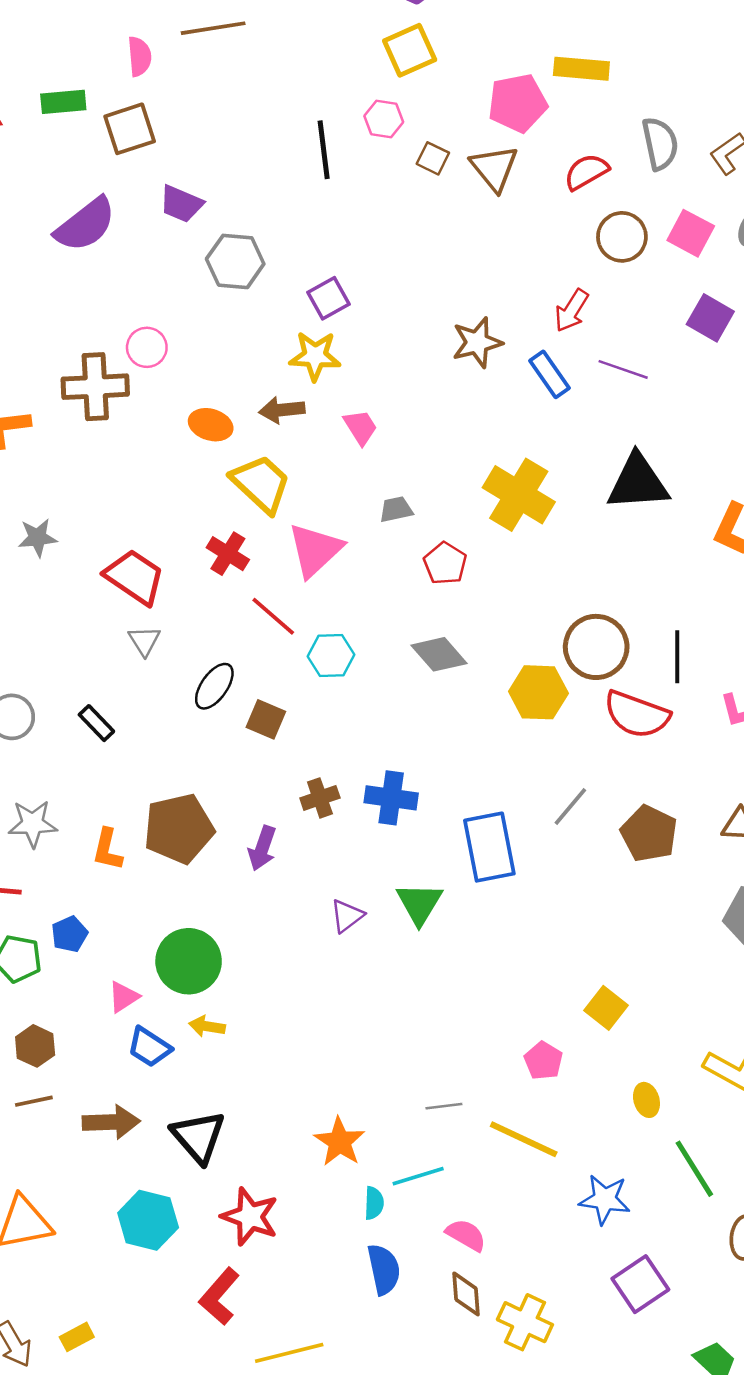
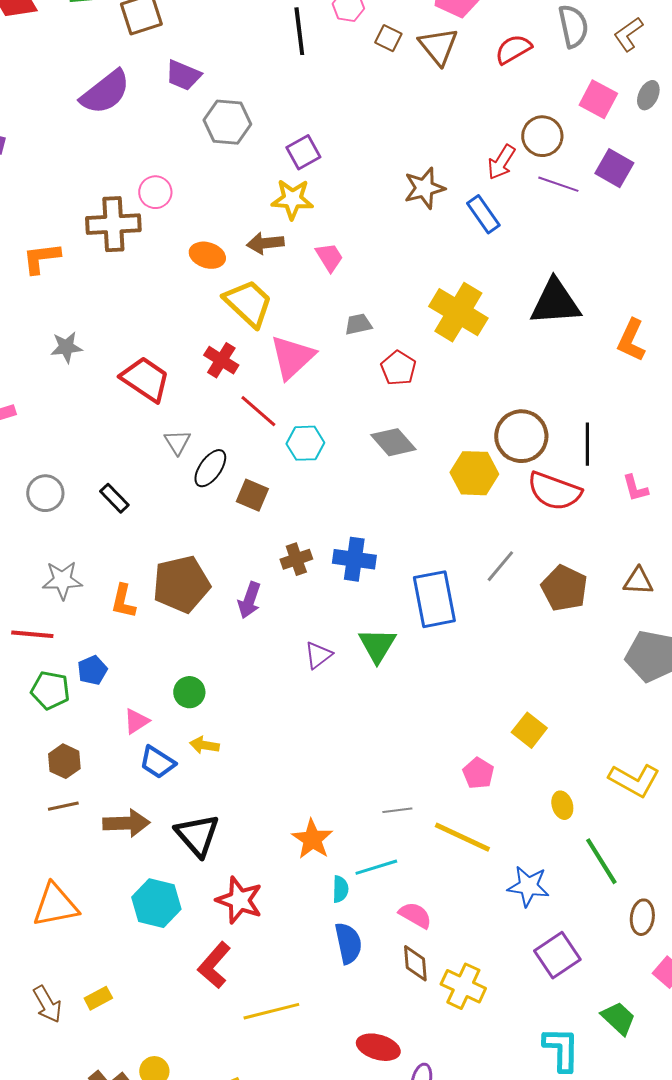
brown circle: (622, 237) -> (542, 136), moved
purple line: (623, 369) -> (558, 184), moved
gray triangle: (144, 641) -> (177, 442), moved
green circle: (189, 961) -> (189, 692), size x0.6

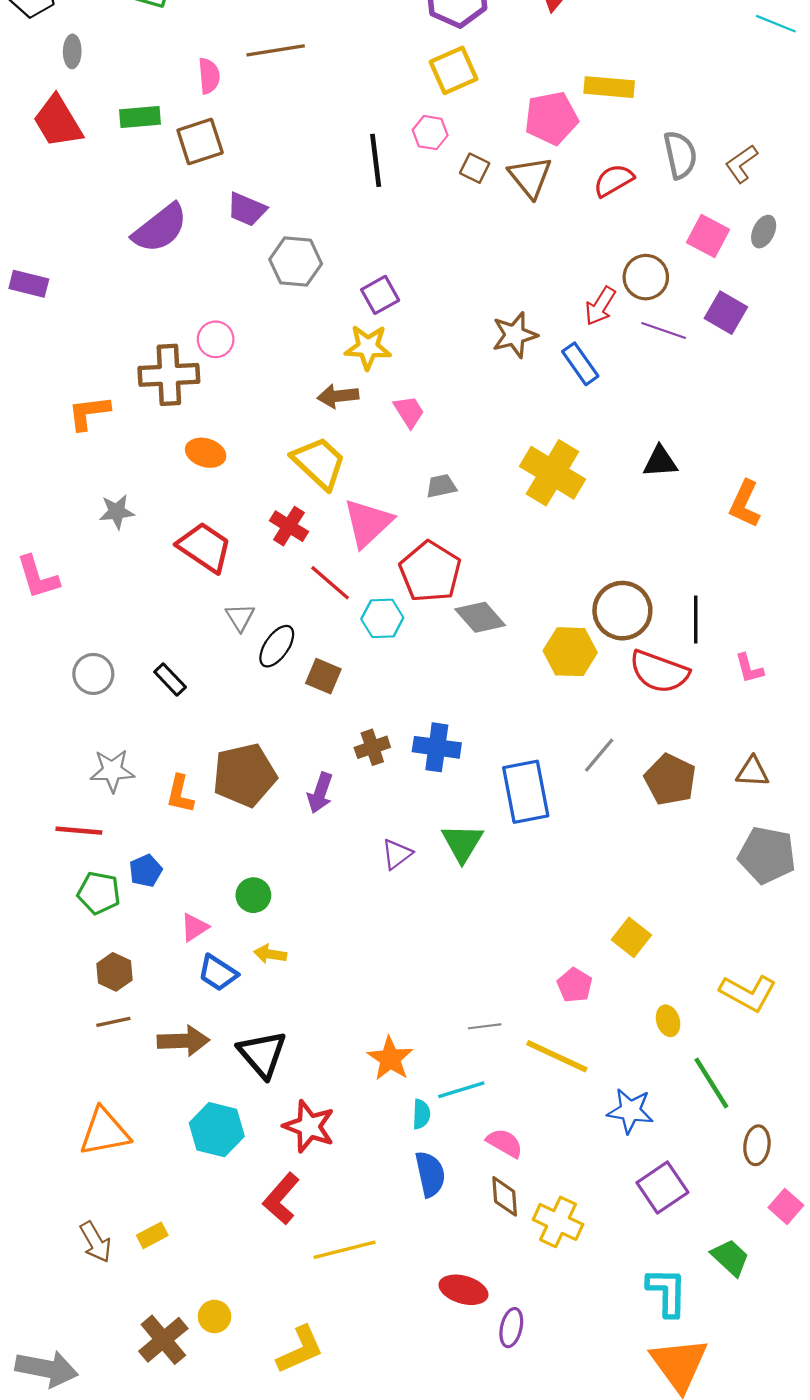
orange ellipse: (207, 255) -> (206, 453), moved
black triangle: (555, 302) -> (660, 462), size x0.6
red pentagon: (398, 368) -> (430, 572), moved, size x1.6

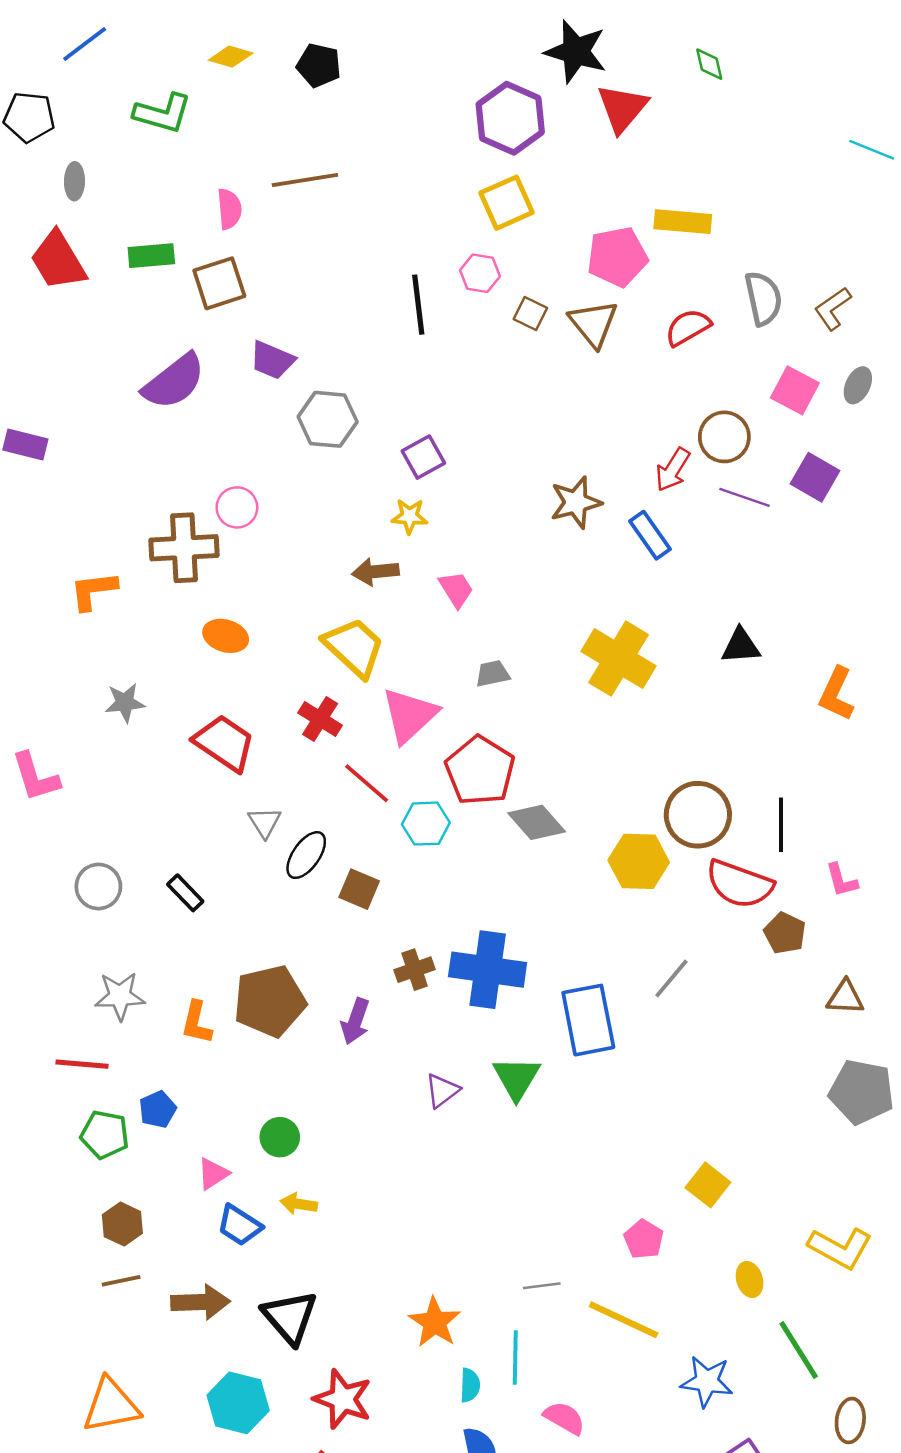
yellow star: (368, 347) -> (409, 516), size x0.7
blue cross: (437, 747) -> (488, 970), size x1.4
brown pentagon: (670, 780) -> (785, 933), moved, size x0.7
cyan line: (461, 1090) -> (515, 1358), turned -72

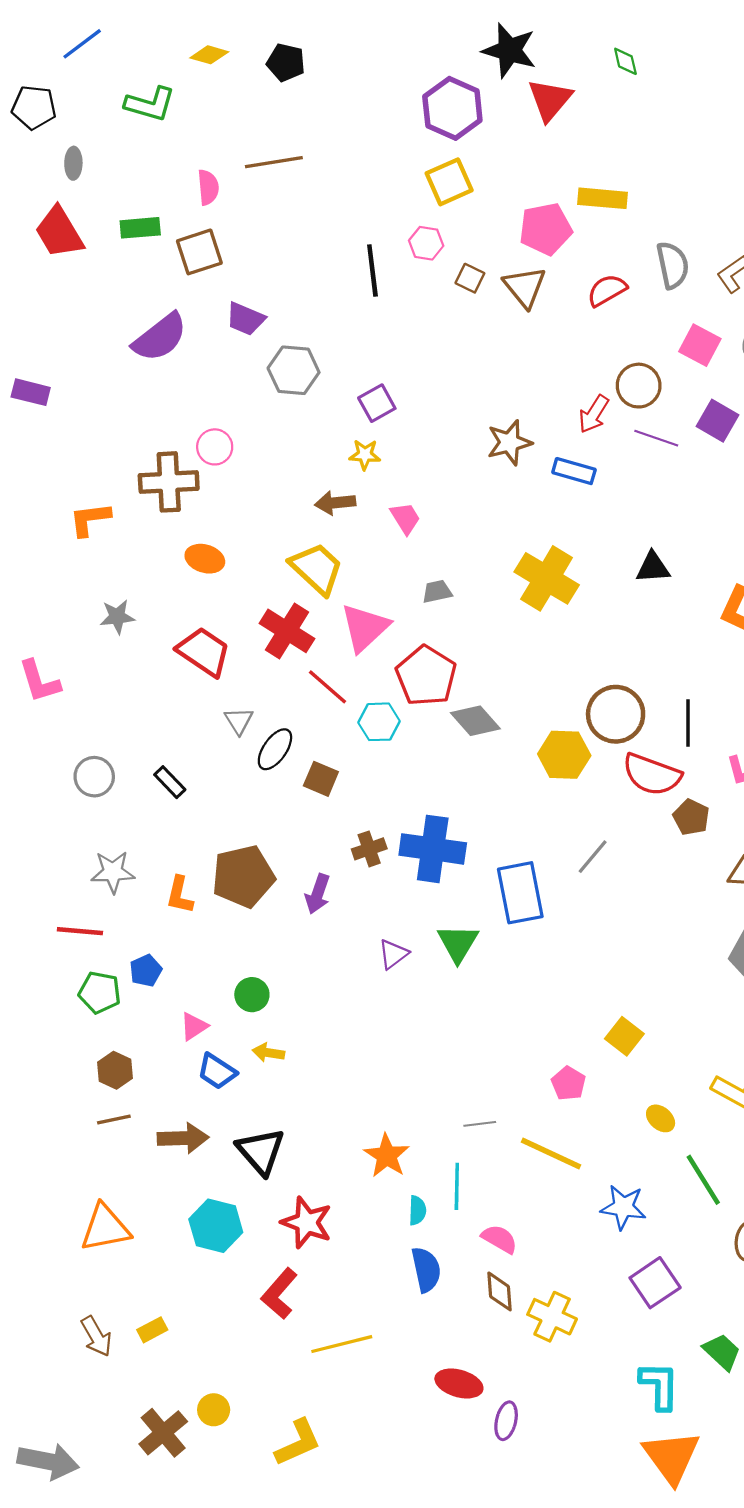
blue rectangle: (650, 535) -> (574, 471), turned -39
red cross: (320, 719) -> (287, 631), size x1.4
yellow ellipse: (750, 1279) -> (661, 1118), turned -32

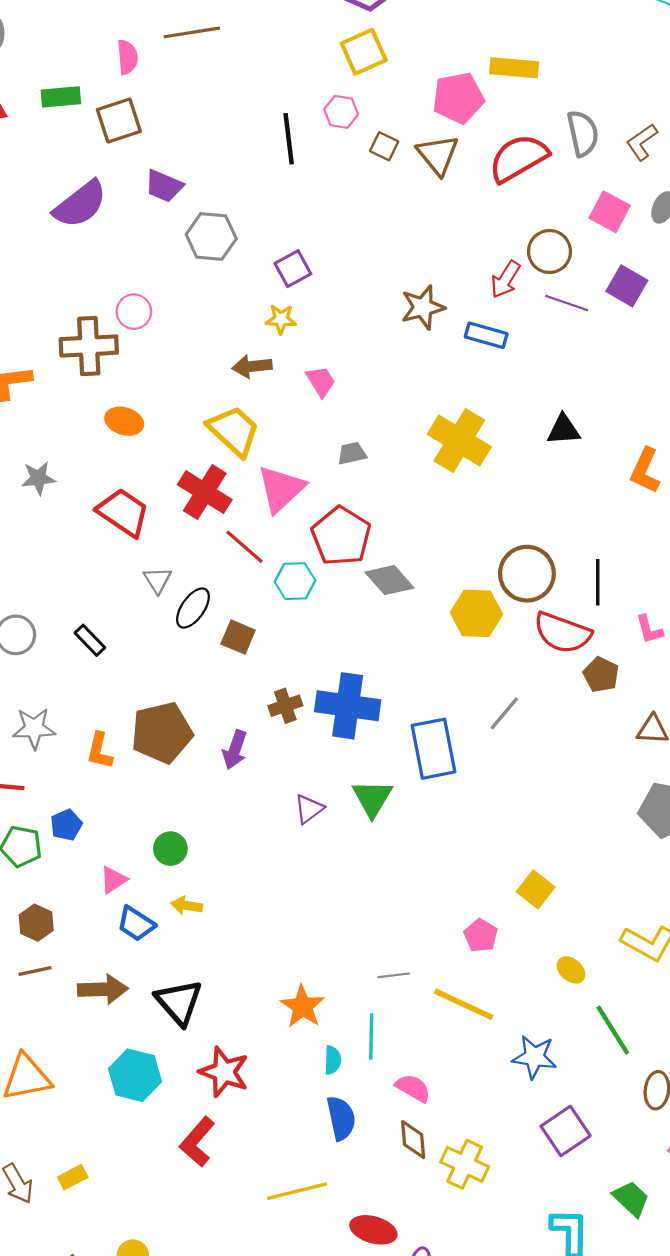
red semicircle: (607, 290) -> (518, 158), size x1.5
yellow line: (342, 1344) -> (297, 1191), moved

